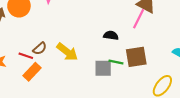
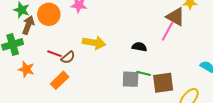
yellow arrow: (67, 52) -> (94, 43), moved, turned -30
red line: (26, 56) -> (54, 54), moved
brown square: (136, 57) -> (163, 83), moved

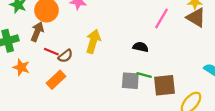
brown triangle: (176, 17) -> (196, 18), moved
brown arrow: (28, 25) -> (37, 32), moved
pink line: (168, 31) -> (161, 18), moved
yellow arrow: (94, 43) -> (93, 41), turned -85

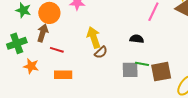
yellow arrow: (93, 41) -> (94, 37), turned -30
brown semicircle: (65, 56) -> (101, 52), moved
orange rectangle: (56, 80) -> (63, 75), turned 48

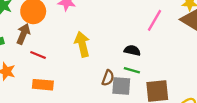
brown semicircle: (101, 52) -> (108, 78), moved, turned -32
green line: (142, 64) -> (132, 70), moved

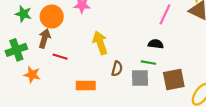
black semicircle: (132, 50) -> (156, 44), moved
brown semicircle: (108, 78) -> (117, 69), moved
orange rectangle: (43, 85) -> (86, 86), moved

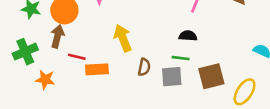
orange rectangle: (86, 86) -> (97, 69), moved

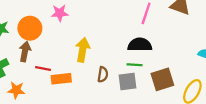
black semicircle: (188, 36) -> (140, 45), size x1.5
yellow arrow: (123, 38) -> (83, 50), turned 35

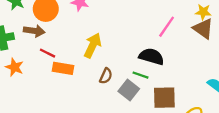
brown arrow: (25, 52) -> (34, 31), turned 72
gray square: (128, 82) -> (129, 90), turned 30

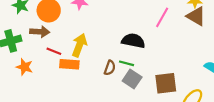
yellow arrow: (93, 45) -> (79, 45), moved
black semicircle: (152, 57) -> (133, 41), moved
green line: (140, 75) -> (126, 63), moved

